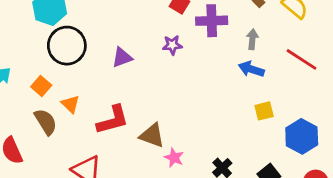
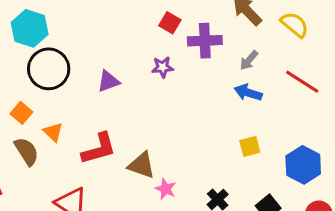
gray arrow: (252, 39) -> (249, 60), turned -144
yellow square: (264, 111) -> (250, 146), moved

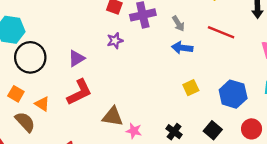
gray arrow: (249, 60) -> (178, 24), turned -63
red L-shape: (99, 149) -> (79, 92), moved

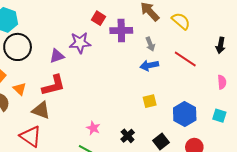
purple star: (115, 41) -> (80, 43), moved, size x1.5
blue arrow: (182, 48) -> (149, 65), turned -30
brown triangle: (113, 116) -> (41, 110), moved

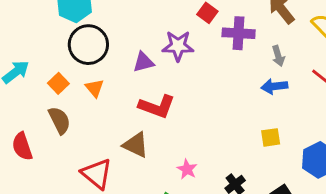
red L-shape: (53, 85) -> (157, 106), moved, turned 30
orange triangle: (20, 89) -> (95, 88), moved
brown triangle: (41, 110) -> (136, 145), moved

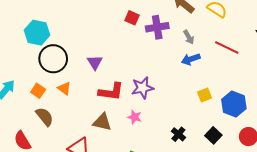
purple star: (178, 46) -> (143, 88), moved
purple triangle: (144, 62) -> (95, 62), turned -35
yellow square: (271, 137) -> (205, 95), moved
pink star: (187, 169) -> (135, 117), moved

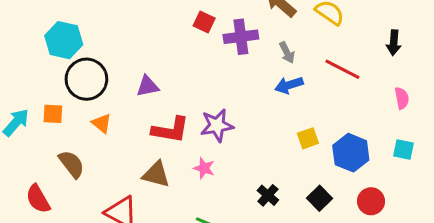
purple triangle: (95, 62) -> (148, 86), turned 49
orange square: (38, 91) -> (53, 114), moved, turned -32

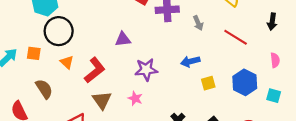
blue arrow: (289, 85) -> (190, 61), moved
purple triangle: (148, 86) -> (123, 39), moved
red L-shape: (171, 130) -> (95, 70), moved, turned -52
blue hexagon: (351, 153) -> (245, 82), moved
brown triangle: (156, 174) -> (102, 100), turned 36

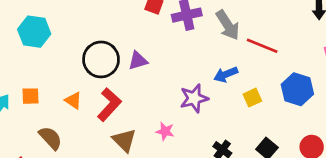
gray arrow: (198, 23) -> (228, 25), size x1.6
black circle: (59, 31) -> (101, 59), moved
red line: (236, 37) -> (262, 46), moved
purple star: (146, 70) -> (194, 98), moved

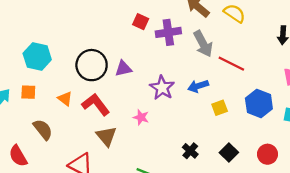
cyan hexagon: (34, 32) -> (37, 56), moved
purple star: (194, 98) -> (162, 88), moved, turned -30
red L-shape: (109, 104) -> (96, 104), turned -84
pink star: (165, 131) -> (141, 117), moved

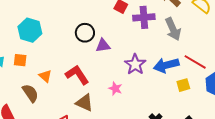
red line: (231, 64) -> (195, 62), moved
black circle: (92, 65) -> (85, 33), moved, size x0.7
blue arrow: (198, 86) -> (166, 65), size x1.4
orange triangle: (65, 99) -> (45, 76), moved
brown triangle: (106, 136) -> (84, 103), turned -30

